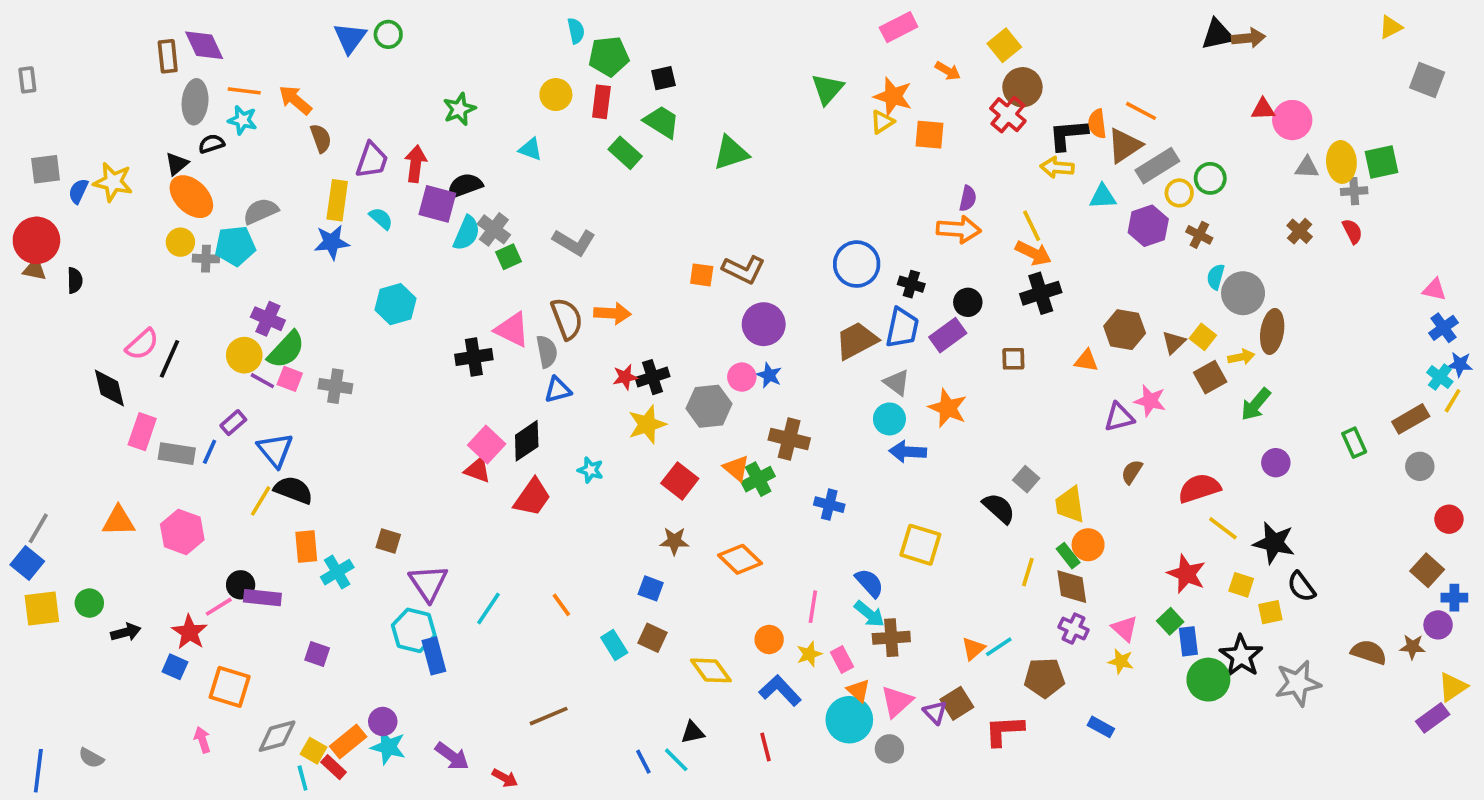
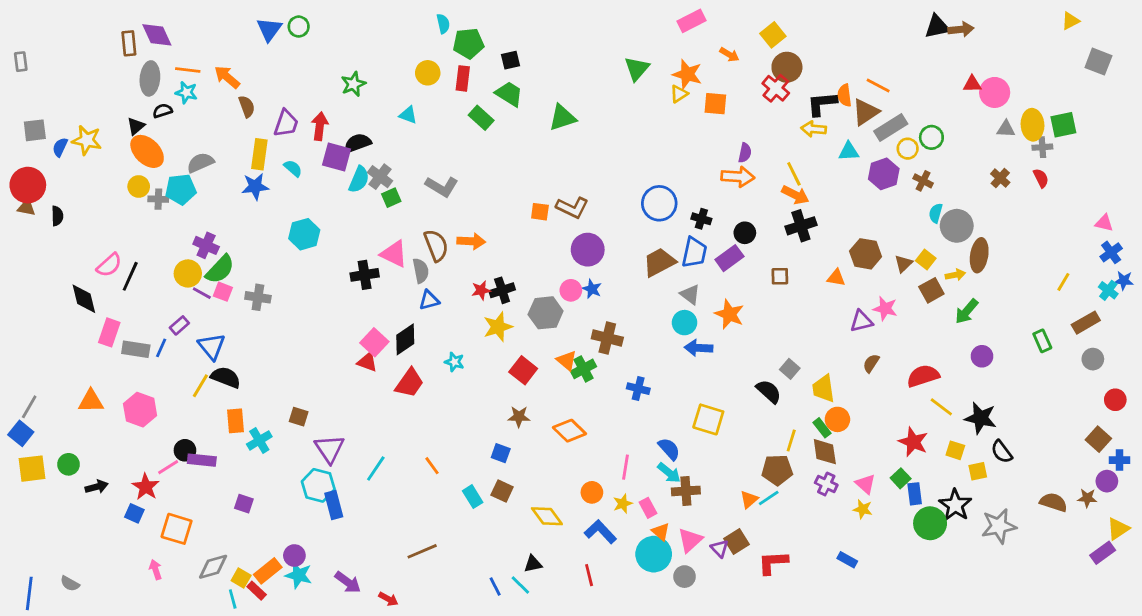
yellow line: (1453, 401) -> (1063, 282), moved
brown pentagon: (1044, 678) -> (777, 470), moved

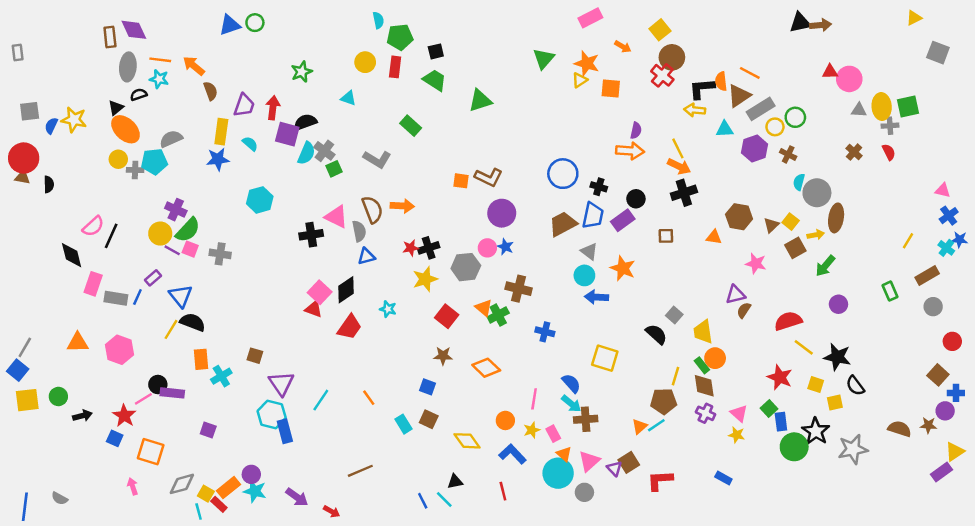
blue triangle: (269, 29) -> (230, 25), turned 35
green rectangle: (481, 118) -> (411, 126), moved
purple triangle: (861, 321) -> (735, 295), moved

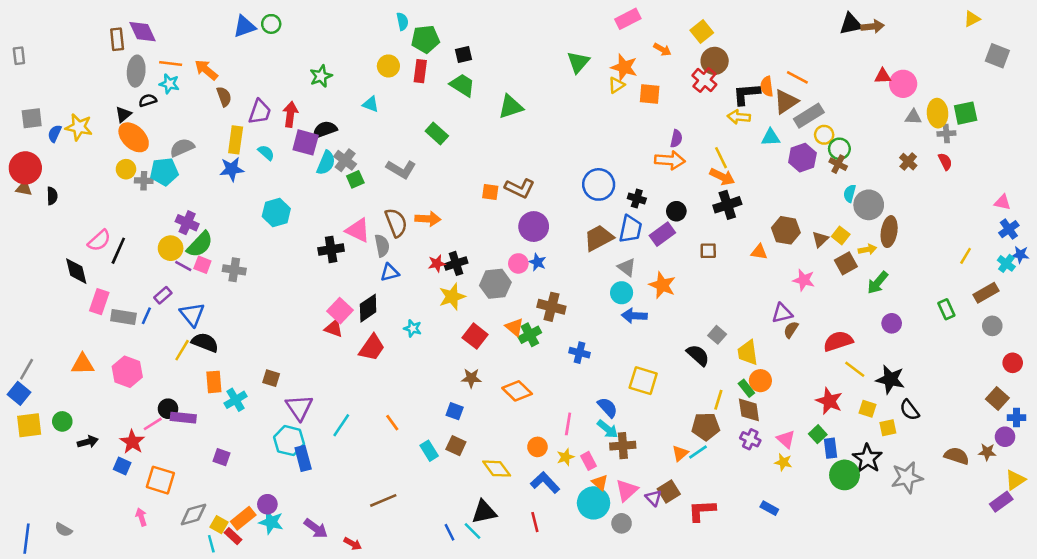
green circle: (795, 117) -> (839, 149), moved
black triangle: (455, 482) -> (484, 512), size x1.5

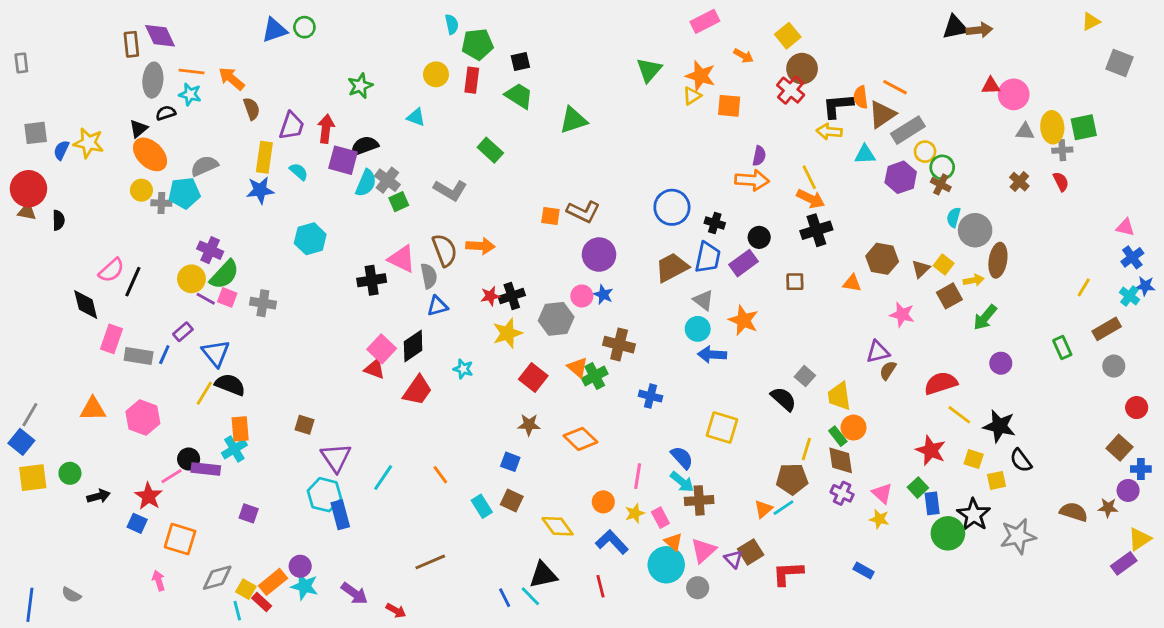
cyan cross: (236, 400) -> (234, 449), moved

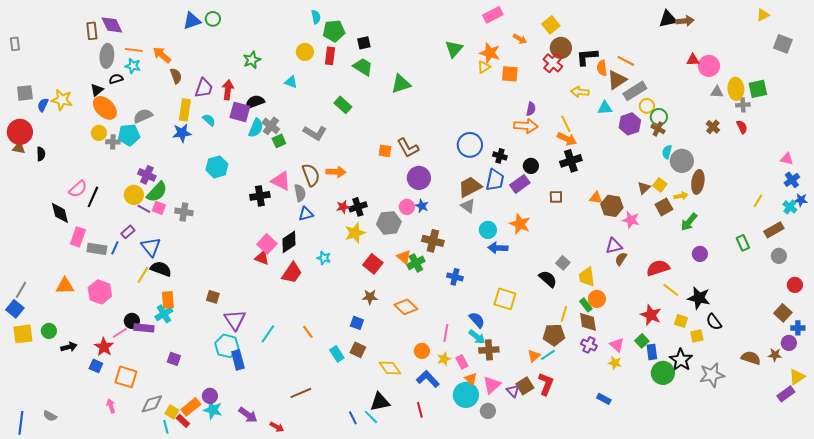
black L-shape: (838, 106) -> (587, 57), moved
brown L-shape: (583, 212) -> (408, 148), turned 35
brown hexagon: (882, 259) -> (612, 206), moved
gray triangle: (703, 300) -> (468, 206), moved
red L-shape: (788, 573) -> (546, 384), moved, turned 115

